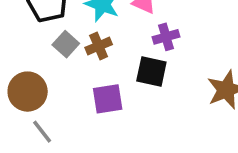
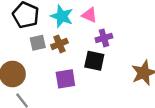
gray square: (66, 44) -> (38, 43), turned 35

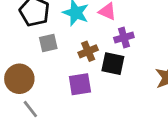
brown cross: (59, 44) -> (88, 51), moved

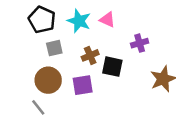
purple cross: (124, 38) -> (140, 43), moved
brown circle: (19, 79) -> (48, 80), moved

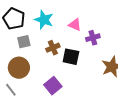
pink triangle: (107, 20) -> (75, 25), moved
purple square: (83, 85) -> (53, 86), moved, turned -30

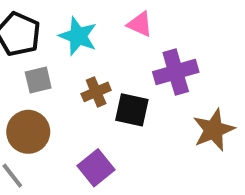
pink triangle: (75, 25) -> (140, 24), moved
purple cross: (93, 38) -> (176, 72), size x1.5

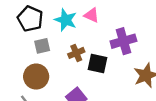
pink triangle: (140, 24) -> (92, 15), moved

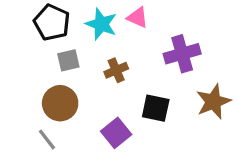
black square: (97, 64) -> (156, 108), moved

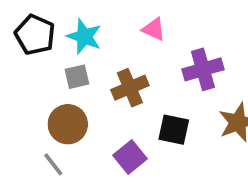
black pentagon: (52, 22) -> (35, 35), moved
cyan star: (101, 24) -> (84, 37), moved
brown cross: (116, 70) -> (130, 88), size x1.4

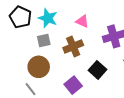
pink triangle: (154, 29) -> (82, 21), moved
black square: (174, 130) -> (97, 70), turned 30

